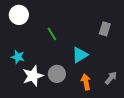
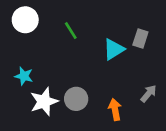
green line: (52, 34) -> (71, 31), moved
cyan triangle: (80, 55) -> (114, 49), moved
gray arrow: (111, 78) -> (149, 93), moved

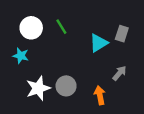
white circle: (25, 20) -> (31, 28), moved
cyan star: (24, 76) -> (21, 56), moved
gray arrow: (149, 93) -> (120, 73), moved

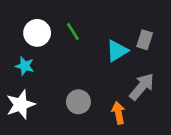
gray arrow: (120, 73) -> (142, 87), size x1.5
white star: (38, 88) -> (21, 105), moved

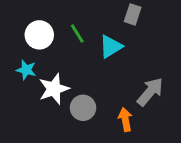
gray rectangle: (145, 40) -> (133, 14), moved
cyan triangle: (117, 51) -> (111, 47), moved
white star: (21, 105) -> (54, 89), moved

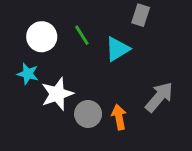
orange arrow: (125, 119) -> (119, 117), moved

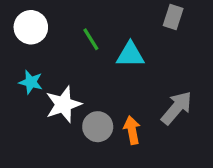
gray rectangle: (141, 15) -> (173, 17), moved
white circle: (42, 37) -> (31, 27), moved
cyan triangle: (117, 49) -> (130, 55), turned 32

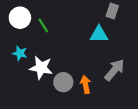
green line: (91, 39) -> (43, 25), moved
cyan triangle: (130, 55) -> (99, 34), moved
white star: (63, 104) -> (41, 68), turned 30

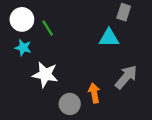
cyan star: (20, 53) -> (23, 48), moved
gray circle: (63, 82) -> (70, 104), moved

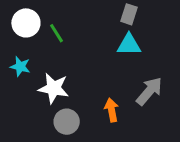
gray rectangle: (124, 12) -> (129, 14), moved
cyan star: (23, 48) -> (20, 66), moved
gray circle: (70, 104) -> (67, 122), moved

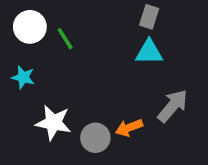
white star: (54, 88) -> (53, 123), moved
orange arrow: (112, 110) -> (129, 128), turned -100
gray circle: (67, 122) -> (95, 138), moved

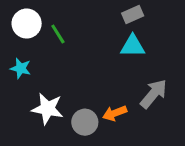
gray rectangle: (149, 17) -> (133, 15), turned 48

